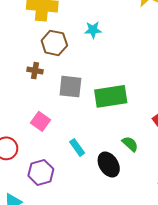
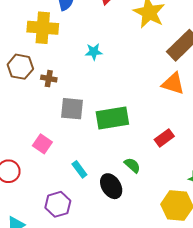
brown hexagon: (54, 43) -> (20, 67), moved
brown cross: (35, 71) -> (49, 79), moved
purple hexagon: (41, 172) -> (58, 204), moved

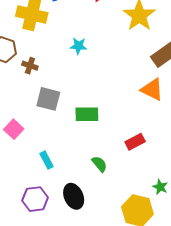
green rectangle: (112, 118) -> (87, 114), size x0.7
black ellipse: (111, 186) -> (74, 196), moved
purple hexagon: (58, 204) -> (35, 199), moved

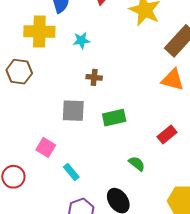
cyan star: (78, 46) -> (81, 40), moved
brown cross: (30, 66) -> (94, 77), moved
cyan rectangle: (47, 160) -> (71, 172), moved

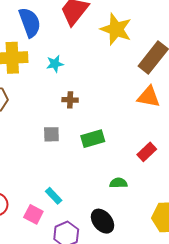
gray square: (73, 111) -> (51, 134), size x0.7
pink square: (46, 147) -> (33, 214), moved
green semicircle: (137, 164) -> (118, 183), turned -36

